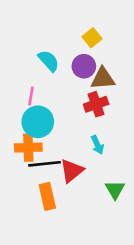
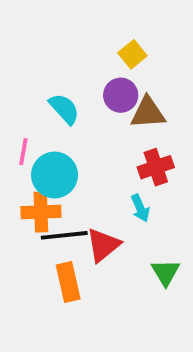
cyan semicircle: (49, 61) -> (64, 109), moved
pink line: (31, 96) -> (23, 152), moved
red cross: (96, 104) -> (156, 167), moved

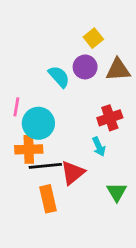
cyan semicircle: (64, 109) -> (59, 77), moved
brown triangle: (148, 113) -> (118, 70), moved

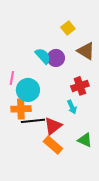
purple circle: (85, 67) -> (56, 58), moved
brown triangle: (118, 70) -> (86, 51), turned 36
green triangle: (117, 192) -> (85, 140), turned -35
orange rectangle: (48, 199) -> (53, 145), moved, turned -36

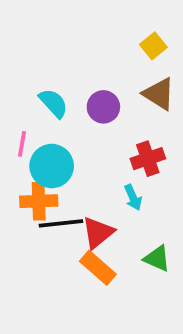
yellow square: (68, 28) -> (153, 46), moved
cyan semicircle: (43, 56) -> (53, 103), moved

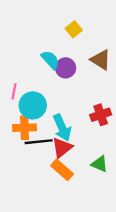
yellow square: (153, 46) -> (74, 29), moved
cyan semicircle: (53, 103) -> (50, 60), moved
red cross: (148, 159) -> (101, 115), moved
cyan arrow: (133, 197) -> (62, 128), moved, size x1.6

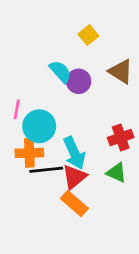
green triangle: (100, 164) -> (116, 173), moved

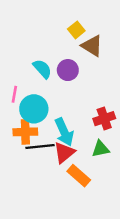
cyan semicircle: (60, 71) -> (42, 69), moved
brown triangle: (121, 71) -> (92, 46), moved
green triangle: (116, 173) -> (101, 149), turned -36
orange rectangle: (74, 204) -> (79, 176), moved

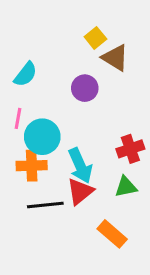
cyan semicircle: (42, 69) -> (26, 74), moved, turned 80
black line: (40, 146) -> (45, 205), moved
orange rectangle: (79, 176) -> (112, 234), moved

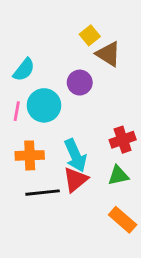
cyan circle: (42, 137) -> (44, 105), moved
orange rectangle: (112, 234) -> (123, 220), moved

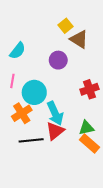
cyan circle: (44, 105) -> (34, 92), moved
red cross: (123, 140) -> (89, 89), moved
orange cross: (30, 155) -> (22, 113), turned -30
orange rectangle: (123, 220) -> (89, 143), moved

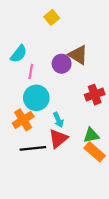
yellow square: (66, 26) -> (52, 17), moved
brown triangle: (79, 39) -> (78, 55), moved
pink line: (12, 81) -> (31, 71), moved
cyan arrow: (55, 113) -> (58, 120), size x0.6

